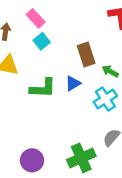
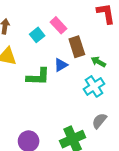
pink rectangle: (36, 18) -> (59, 25), moved
blue triangle: (73, 83) -> (61, 65), moved

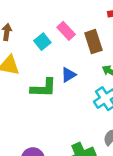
brown rectangle: (77, 47) -> (93, 42), moved

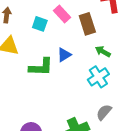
cyan square: (42, 42) -> (40, 24), turned -32

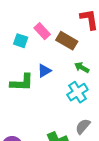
brown rectangle: (87, 24) -> (67, 41), turned -42

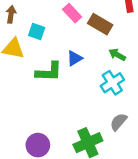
cyan square: (21, 41) -> (37, 31), moved

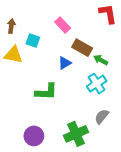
brown rectangle: (100, 24) -> (82, 48), moved
green L-shape: (49, 72) -> (46, 92), moved

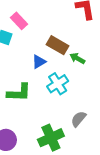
pink rectangle: (63, 25) -> (19, 21), moved
cyan cross: (97, 84) -> (58, 84), moved

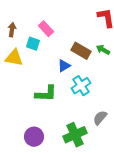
green arrow: (77, 58) -> (103, 50), moved

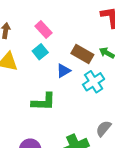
cyan square: (33, 44) -> (40, 52), moved, turned 32
cyan cross: (81, 86) -> (94, 82), moved

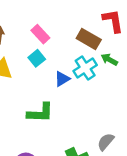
brown rectangle: (82, 54) -> (89, 39), moved
cyan cross: (94, 82) -> (85, 68), moved

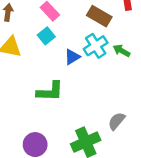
green arrow: (109, 60) -> (122, 51), moved

